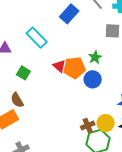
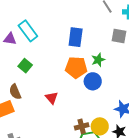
blue rectangle: (69, 14) -> (76, 37), moved, turned -42
cyan rectangle: (37, 38) -> (28, 31), moved
red triangle: (59, 66) -> (52, 98), moved

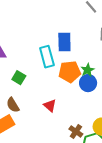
cyan rectangle: (28, 31) -> (47, 57), moved, turned 30
green star: (98, 60) -> (88, 70), moved
brown cross: (82, 126) -> (76, 132), moved, turned -32

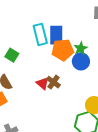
blue rectangle: (64, 42) -> (56, 35), moved
brown cross: (76, 132) -> (53, 82), moved

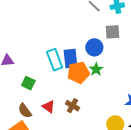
blue circle: (81, 61) -> (94, 47), moved
red triangle: (42, 83) -> (48, 107), moved

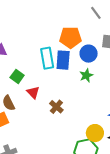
orange pentagon: (78, 73) -> (70, 37), moved
red triangle: (48, 107) -> (33, 92), moved

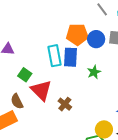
blue circle: (89, 54) -> (96, 39), moved
red triangle: (33, 92) -> (41, 90), size x1.6

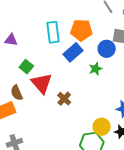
blue circle: (96, 39) -> (107, 49), moved
cyan rectangle: (55, 56) -> (53, 32), moved
blue rectangle: (70, 57) -> (73, 52), turned 42

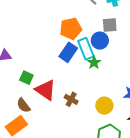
cyan rectangle: (53, 32) -> (86, 49), moved
yellow circle: (102, 127) -> (104, 106), moved

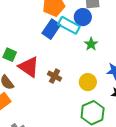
cyan rectangle: (86, 49) -> (69, 25), turned -40
green star: (94, 63) -> (91, 44), moved

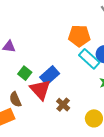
blue rectangle: (51, 29) -> (50, 75), moved

